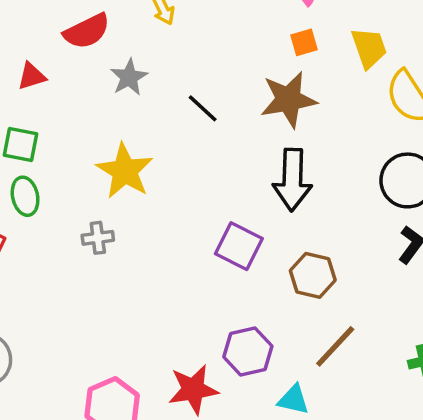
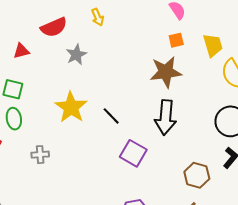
black line: (203, 108) -> (111, 116), moved
gray cross: (98, 238) -> (40, 155), moved
brown hexagon: (313, 275) -> (197, 175), moved

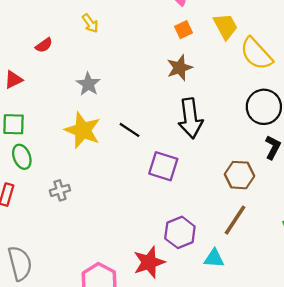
red semicircle: (54, 27) -> (44, 45), size x0.6
gray star: (76, 55) -> (88, 84), moved
brown star: (166, 72) -> (180, 68), size x0.7

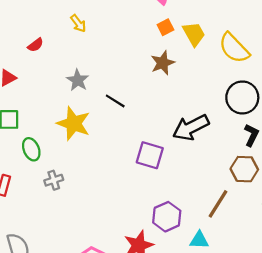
yellow trapezoid: (226, 26) -> (194, 34), moved
black arrow: (190, 118) -> (191, 127), moved, turned 72
black line: (130, 130) -> (115, 101), moved
green ellipse: (22, 157) -> (31, 149), moved
brown hexagon: (239, 175) -> (244, 169), moved

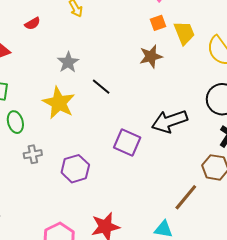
purple hexagon: (167, 217) -> (75, 169), moved

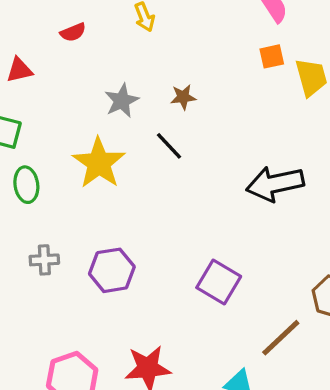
brown star: (151, 56) -> (183, 97), moved, size x0.7
black arrow: (170, 121) -> (275, 184), moved
purple square: (127, 143) -> (219, 282), moved
gray cross: (33, 154) -> (44, 260), moved

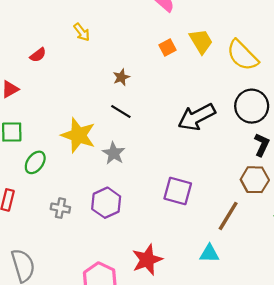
orange square: (272, 56) -> (167, 47), moved
gray star: (122, 101) -> (114, 153), moved
green ellipse: (26, 185) -> (35, 162), turned 60
gray cross: (44, 260) -> (60, 208), turned 30

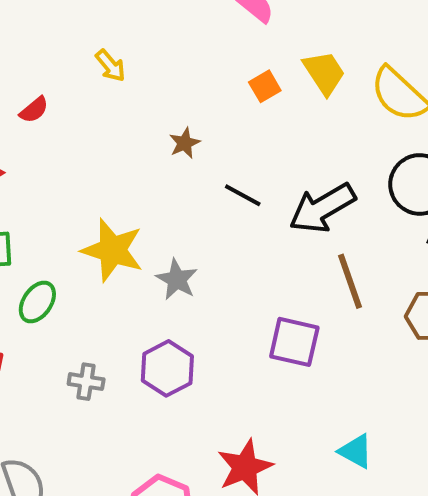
black line: (121, 112) -> (243, 195), moved
brown line: (228, 216) -> (350, 281), moved, turned -48
cyan triangle: (209, 254) -> (356, 451), turned 30

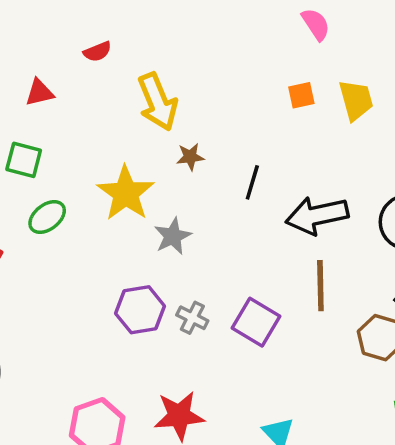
yellow arrow: (110, 66) -> (158, 102), moved, size x1.8
brown star: (185, 143) -> (190, 157), moved
black line: (243, 195) -> (252, 182), turned 60
gray cross: (86, 382) -> (192, 318), moved

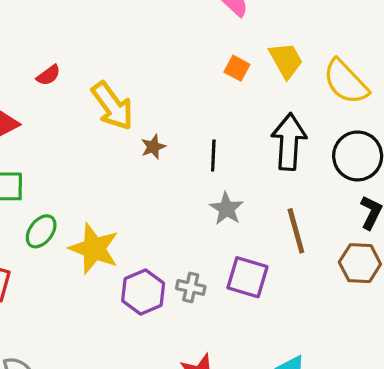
orange square: (301, 95) -> (237, 68), turned -35
yellow star: (126, 193) -> (94, 249), moved
black arrow: (317, 215) -> (289, 142), moved, turned 120
gray star: (173, 236) -> (226, 209), moved

